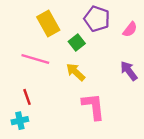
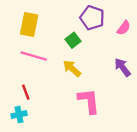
yellow rectangle: (48, 23) -> (29, 25), moved, turned 40

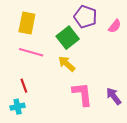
green square: (73, 40) -> (68, 38), size x1.5
purple arrow: (122, 67) -> (114, 96), moved

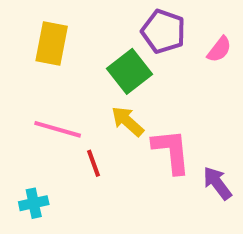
pink line: (31, 52) -> (58, 129), moved
red line: (24, 86) -> (94, 163), moved
pink L-shape: (82, 94) -> (171, 151), moved

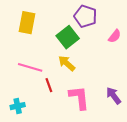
pink semicircle: (219, 49) -> (115, 36), moved
pink L-shape: (171, 151) -> (79, 98), moved

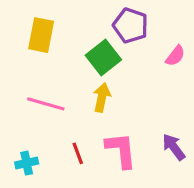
yellow arrow: (67, 63) -> (102, 97), turned 60
red line: (49, 85) -> (78, 153), moved

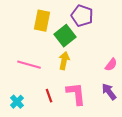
yellow rectangle: (41, 35) -> (42, 21), moved
pink semicircle: (175, 56) -> (111, 65), moved
cyan cross: (27, 163) -> (17, 102), turned -32

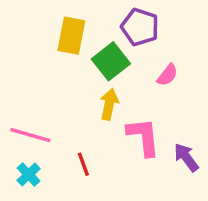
pink line: (29, 65) -> (30, 135), moved
pink semicircle: (111, 65) -> (167, 75), moved
pink L-shape: (76, 94) -> (143, 137), moved

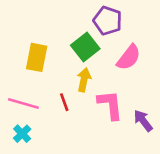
yellow rectangle: (71, 36) -> (37, 57), moved
pink semicircle: (167, 75) -> (129, 57), size x1.5
red line: (83, 164) -> (64, 102), moved

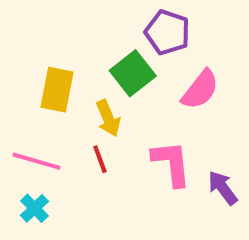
yellow arrow: (84, 80) -> (108, 118), moved, turned 145

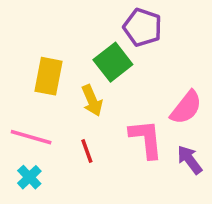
pink semicircle: (200, 90) -> (186, 107), moved
red line: (100, 159) -> (87, 151), moved

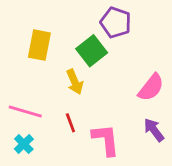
yellow rectangle: (49, 76) -> (39, 45), moved
pink L-shape: (146, 139) -> (106, 140), moved

